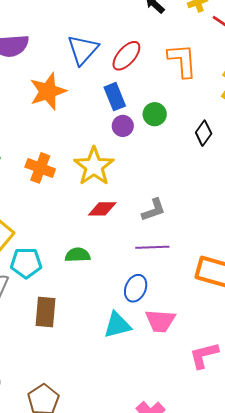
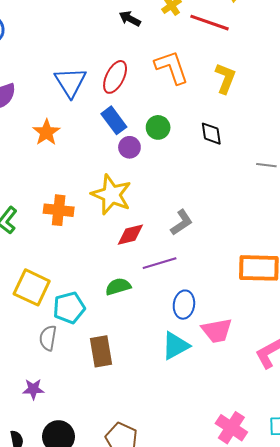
orange star: (48, 91) -> (46, 132), size x0.7
black diamond: (204, 133) -> (211, 134), turned -30
purple line: (152, 247) -> (160, 263), moved

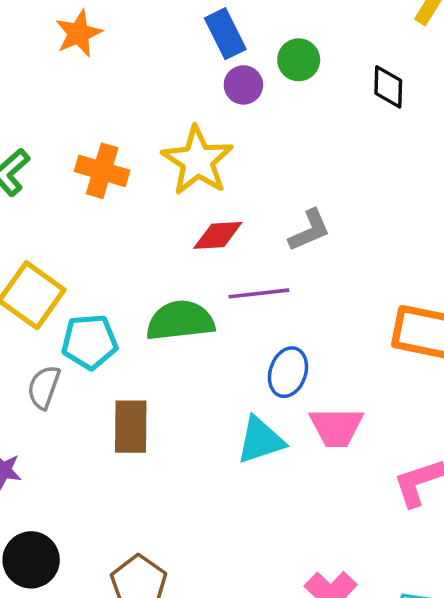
orange star: (46, 132) -> (79, 33), moved
green semicircle: (118, 287) -> (180, 321), size x1.5

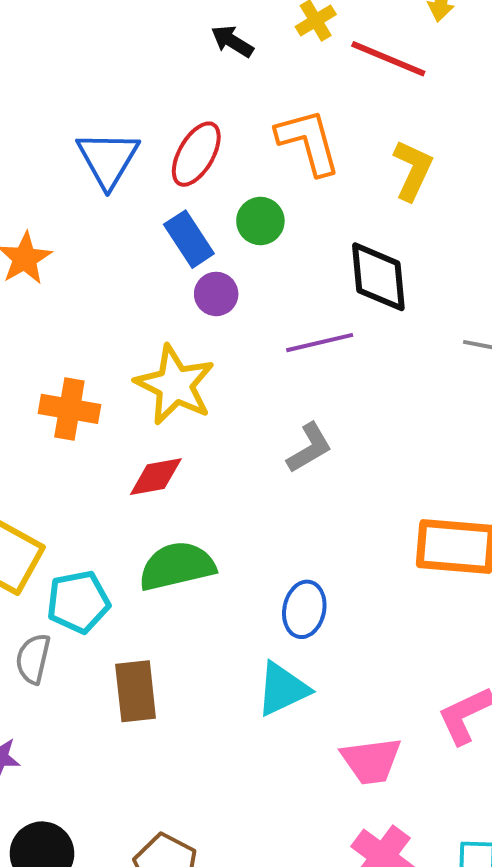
green circle: (299, 60) -> (260, 221), moved
black diamond: (388, 87) -> (378, 277), size x1.5
red diamond: (218, 235) -> (156, 477), moved
purple line: (259, 293) -> (320, 343), moved
pink trapezoid: (336, 427) -> (371, 761), moved

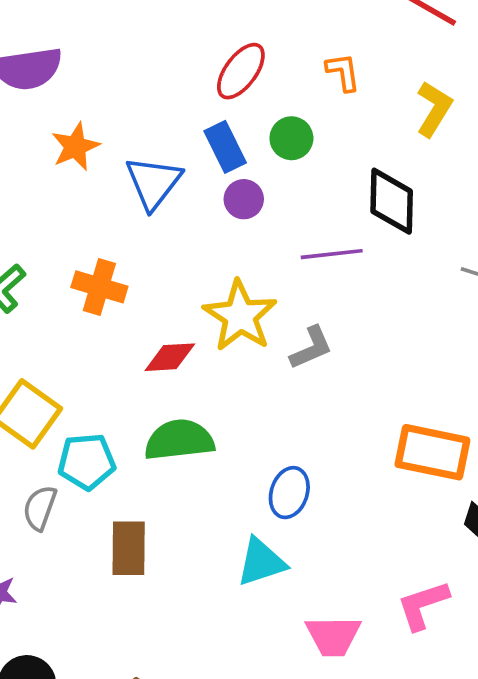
orange L-shape: (308, 142) -> (343, 72), size x0.6
blue triangle: (108, 159) -> (153, 183), moved
yellow star: (175, 385) -> (240, 316), moved

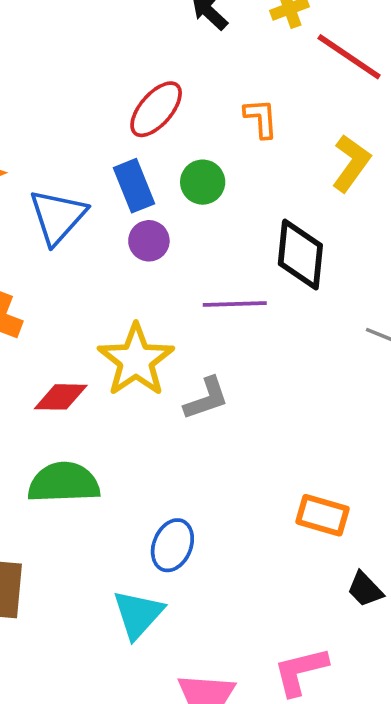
orange rectangle: (432, 452) -> (322, 515), size x0.7
cyan triangle: (261, 562) -> (138, 614), turned -34

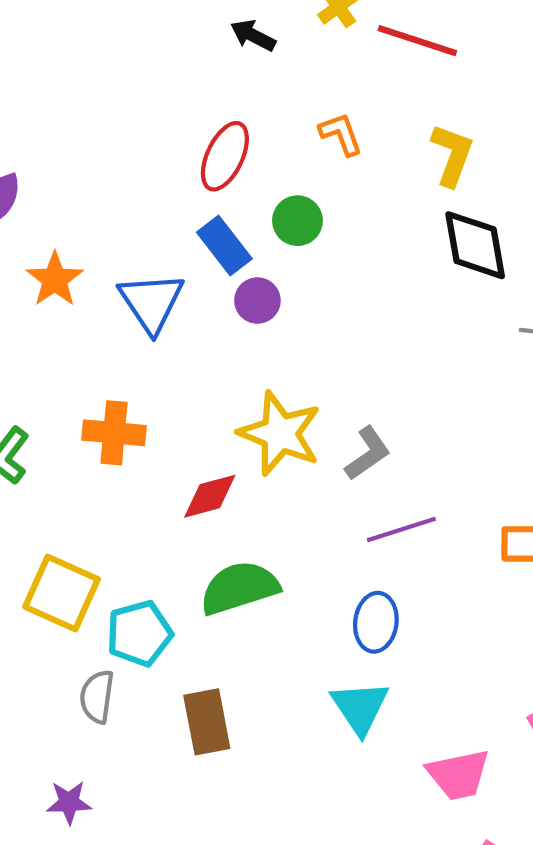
black diamond: (300, 255) -> (475, 245), moved
purple line: (235, 304) -> (401, 529), moved

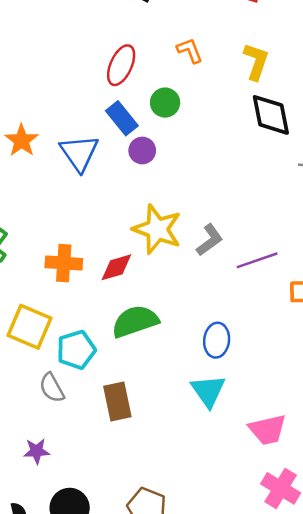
orange cross: (114, 433) -> (64, 263), moved
purple line: (401, 529) -> (257, 260), moved
gray semicircle: (97, 697) -> (52, 388), turned -36

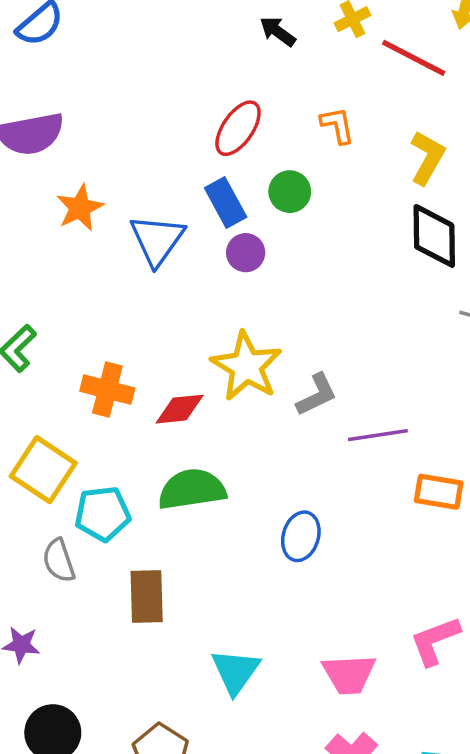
cyan triangle: (208, 391) -> (235, 671), moved

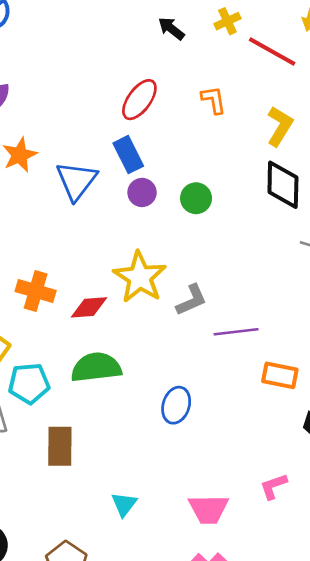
green circle: (290, 192) -> (196, 198), moved
pink L-shape: (435, 641) -> (274, 486), size x0.7
cyan triangle: (235, 671) -> (124, 504), size x0.7

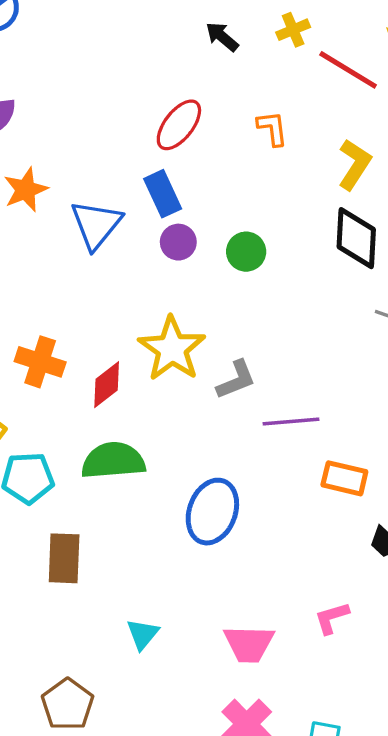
red diamond: (89, 307) -> (107, 385), turned -36
blue ellipse: (176, 405) -> (212, 512), size x1.4

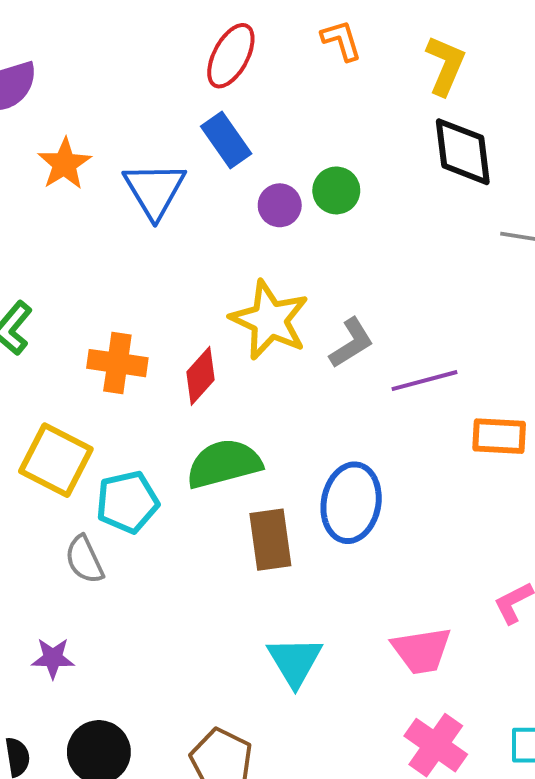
purple circle: (178, 242) -> (280, 205), moved
brown rectangle: (64, 558) -> (270, 540), moved
cyan triangle: (143, 634) -> (295, 661), size x1.4

